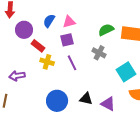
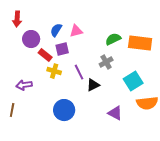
purple square: (67, 40) -> (62, 49), moved
gray cross: (99, 53) -> (106, 62), turned 32
black triangle: (86, 99) -> (93, 85), moved, turned -40

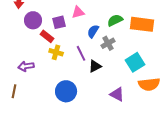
blue semicircle: (56, 30) -> (93, 31), moved
purple square: (62, 49) -> (59, 22), moved

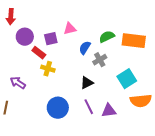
purple line: (81, 53) -> (89, 107), moved
purple arrow: (26, 66) -> (18, 83), turned 42
purple triangle: (117, 94) -> (109, 111), turned -35

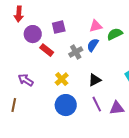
pink triangle: (70, 29) -> (96, 26), moved
purple square: (51, 39) -> (59, 27), moved
gray cross: (100, 60) -> (76, 52), moved
yellow cross: (48, 69) -> (62, 79), moved, turned 32

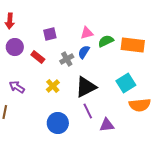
purple circle: (33, 34) -> (15, 47), moved
black triangle: (95, 80) -> (86, 87), size x1.6
blue circle: (66, 105) -> (58, 123), moved
purple triangle: (117, 108) -> (107, 125), moved

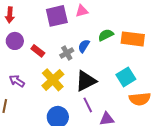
pink triangle: (87, 33) -> (82, 11), moved
purple square: (50, 34) -> (57, 16), moved, size x1.6
yellow cross: (53, 86) -> (53, 80), size x1.6

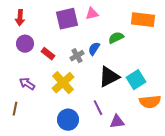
orange rectangle: (133, 39) -> (143, 20), moved
black triangle: (86, 81) -> (109, 77), moved

